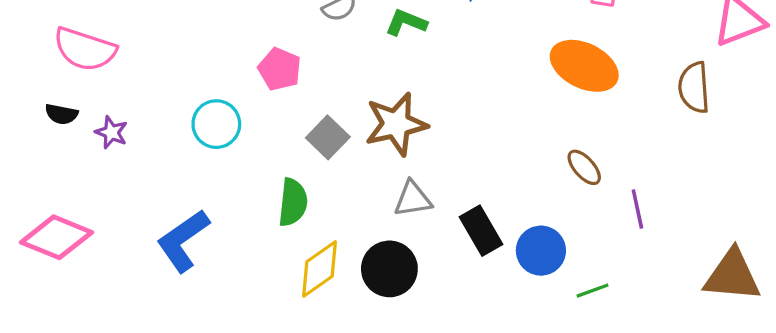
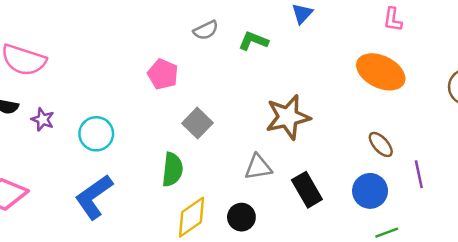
cyan circle: (216, 124) -> (96, 134), moved
brown star: (396, 124) -> (288, 117), moved
blue circle: (541, 251) -> (370, 191), moved
black circle: (389, 269) -> (241, 217), size x0.7

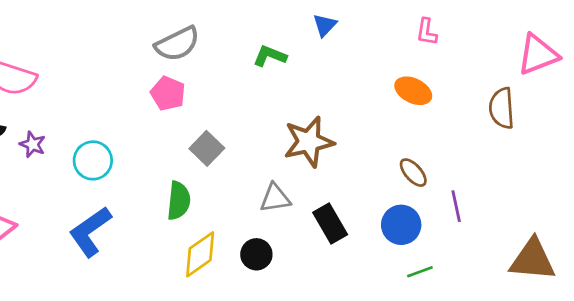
gray semicircle: (206, 30) -> (177, 44), moved, size x1.6
orange ellipse: (381, 72) -> (413, 91), size x0.7

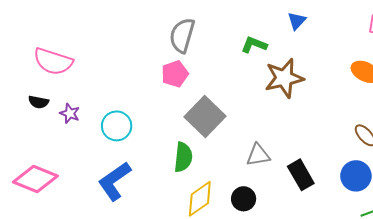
gray semicircle: (177, 44) -> (182, 35), turned 132
pink pentagon: (168, 93) -> (175, 74), turned 30
brown star: (309, 142) -> (284, 78), moved
gray square: (207, 148) -> (205, 117), size x1.5

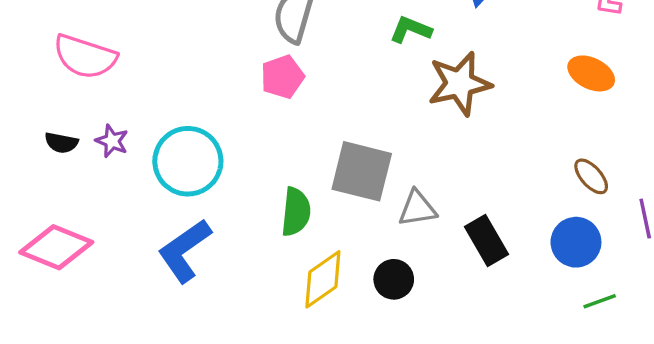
black semicircle: (39, 102) -> (61, 143), moved
gray square: (205, 117) -> (362, 171), moved, turned -30
cyan circle: (117, 126) -> (188, 161), size x1.4

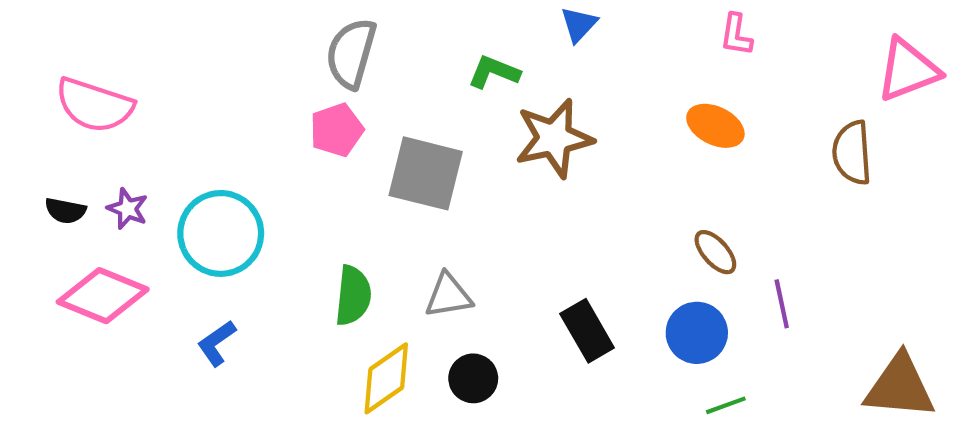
gray square: (362, 171) -> (426, 173), moved
gray triangle: (417, 208) -> (448, 296), moved
pink diamond: (56, 247) -> (103, 296), moved
blue L-shape: (185, 251) -> (217, 343), size x0.6

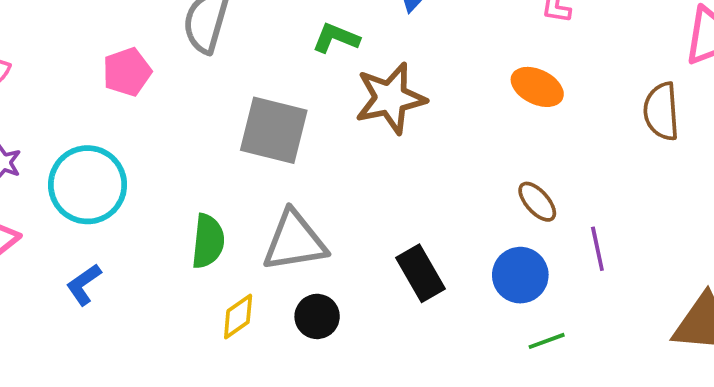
pink pentagon: (337, 130) -> (127, 72), moved
gray triangle: (448, 296) -> (294, 241), size x1.5
yellow diamond: (386, 378) -> (238, 316), size x0.7

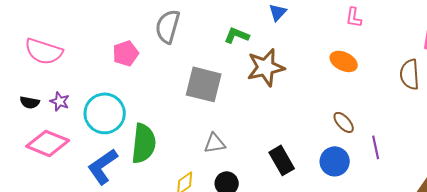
green semicircle: (208, 241) -> (144, 143), moved, size x1.4
gray triangle: (294, 241) -> (215, 143), size x0.6
blue L-shape: (84, 284) -> (103, 166), size x1.6

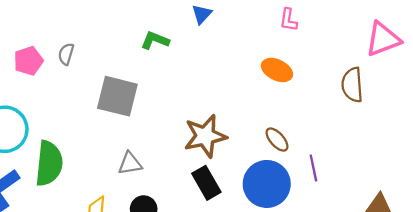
gray semicircle: (168, 26) -> (66, 54), moved, size x0.6
brown star: (266, 67) -> (205, 136), moved
blue circle: (335, 161) -> (267, 184), size x1.4

